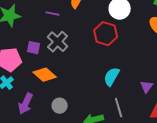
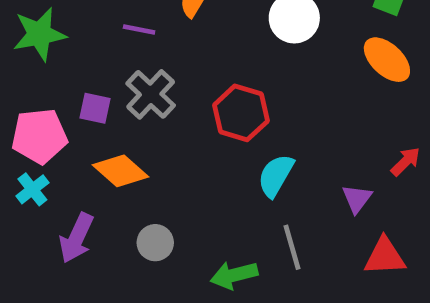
red hexagon: (106, 34) -> (241, 113), moved

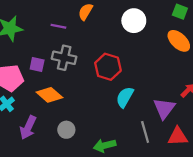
gray cross: (151, 94) -> (64, 58), turned -30
purple triangle: (357, 199) -> (164, 108), size x1.5
gray line: (292, 247) -> (145, 132), moved

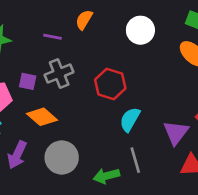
gray cross: (64, 58) -> (59, 73), turned -35
gray circle: (66, 130) -> (62, 157), size x1.6
gray line: (145, 132) -> (135, 160), moved

